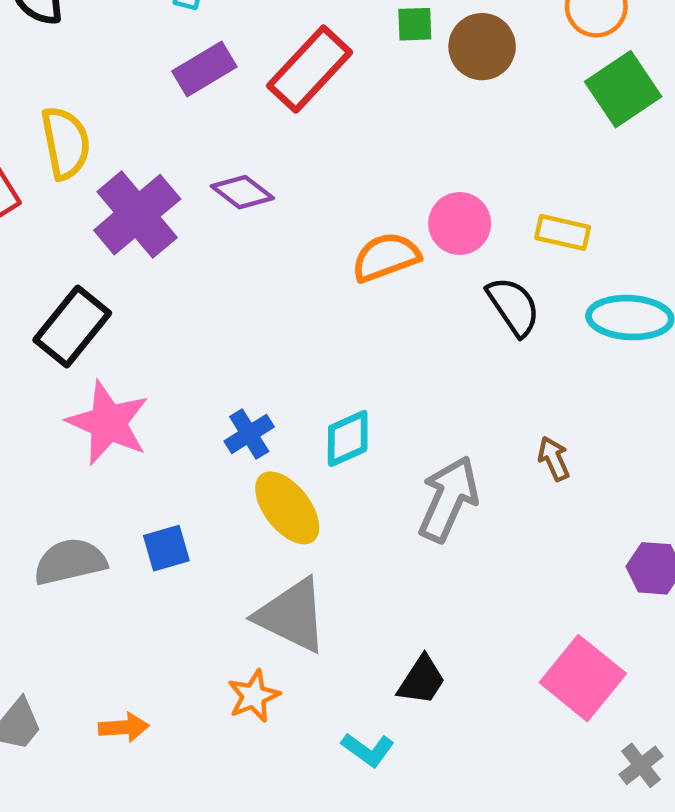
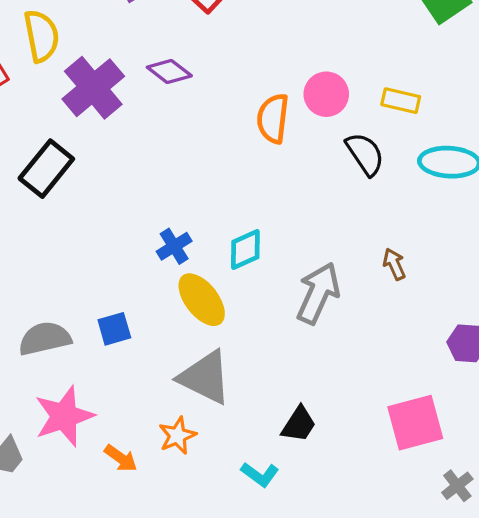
orange semicircle: (386, 257) -> (273, 118), turned -63
pink star: (108, 423) -> (64, 416), moved, turned 30
pink square: (583, 678) -> (415, 423), turned 36
orange arrow: (124, 727) -> (121, 458), moved, turned 40

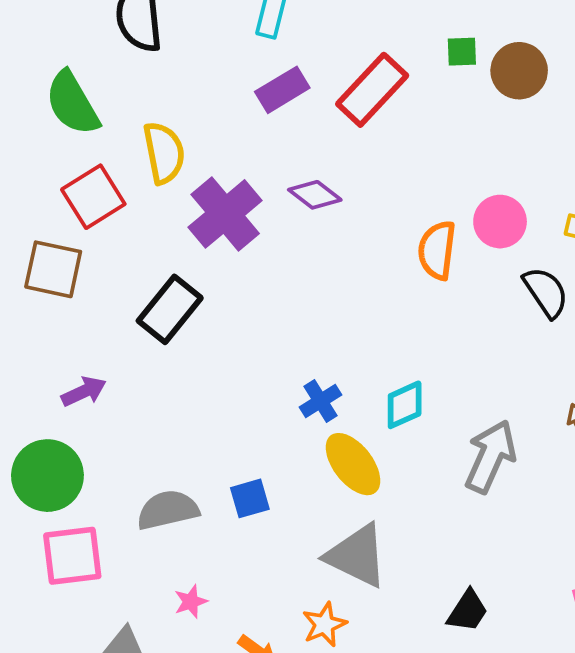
pink star: (64, 416) -> (191, 602), size x0.5

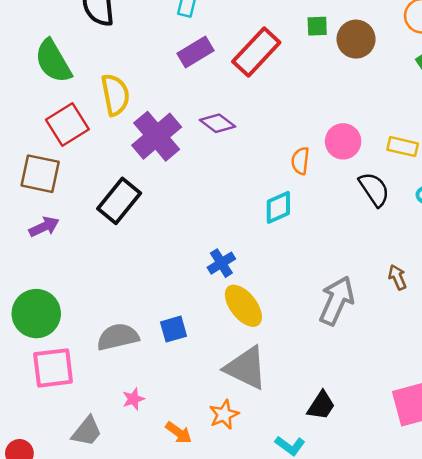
orange semicircle: (437, 250) -> (300, 161), size x0.7
purple arrow: (84, 391) -> (44, 227), moved
cyan diamond: (405, 405) -> (278, 207), moved

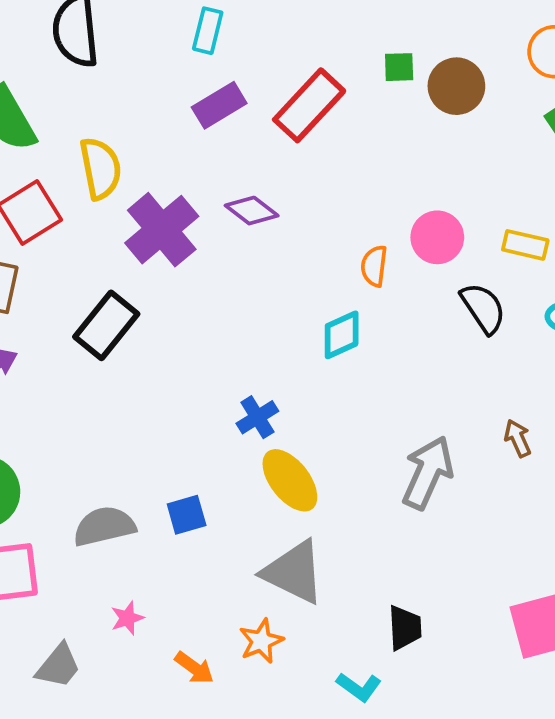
black trapezoid: (321, 405) -> (405, 628), turned -36

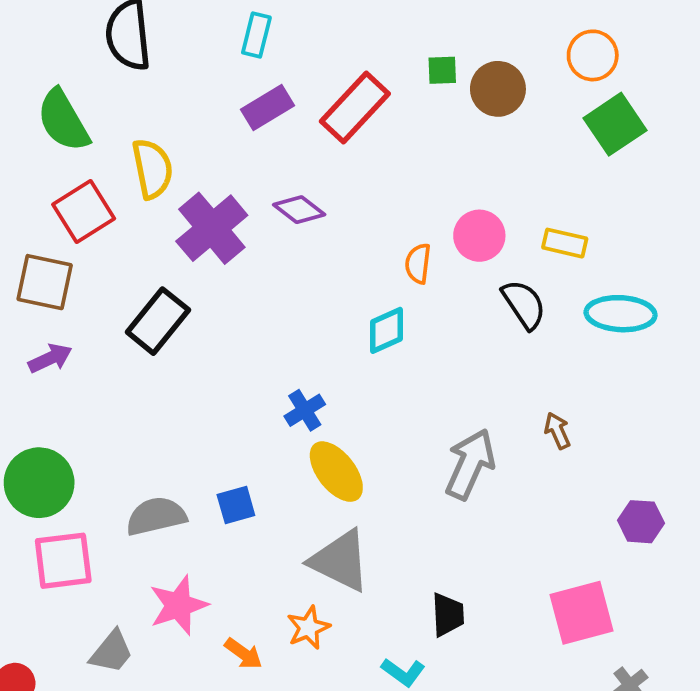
pink star: (127, 618) -> (178, 605), size x1.8

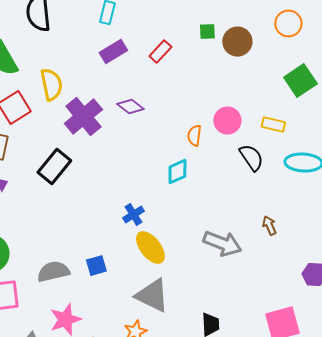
red rectangle: (355, 107) -> (160, 52), size x0.6
green square: (615, 124) -> (300, 81), moved
gray arrow: (470, 464) -> (222, 244), turned 87

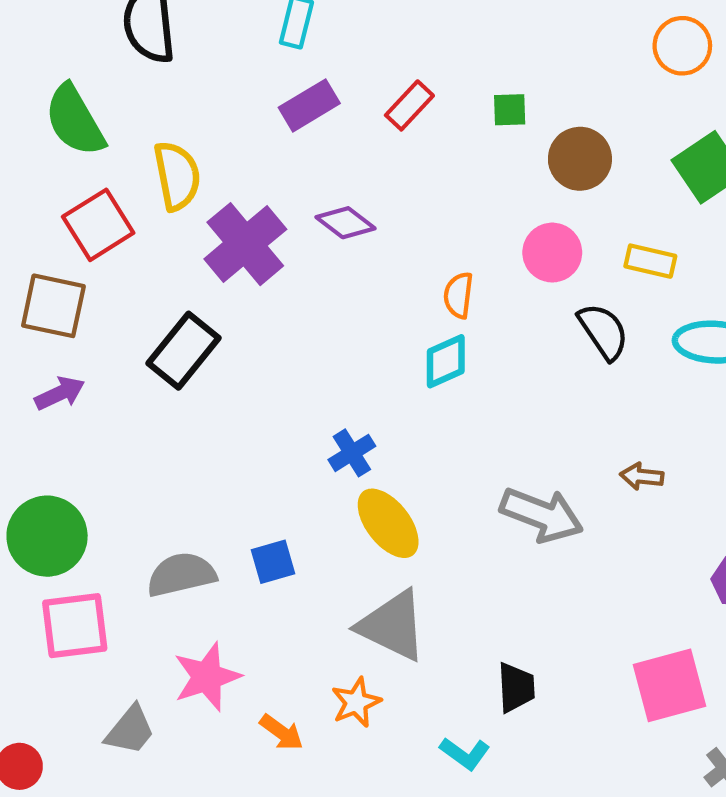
green square: (207, 32) -> (510, 110), moved
brown circle: (237, 42) -> (580, 159), moved
orange semicircle: (194, 136) -> (458, 295), moved
brown arrow: (269, 226) -> (642, 476), turned -60

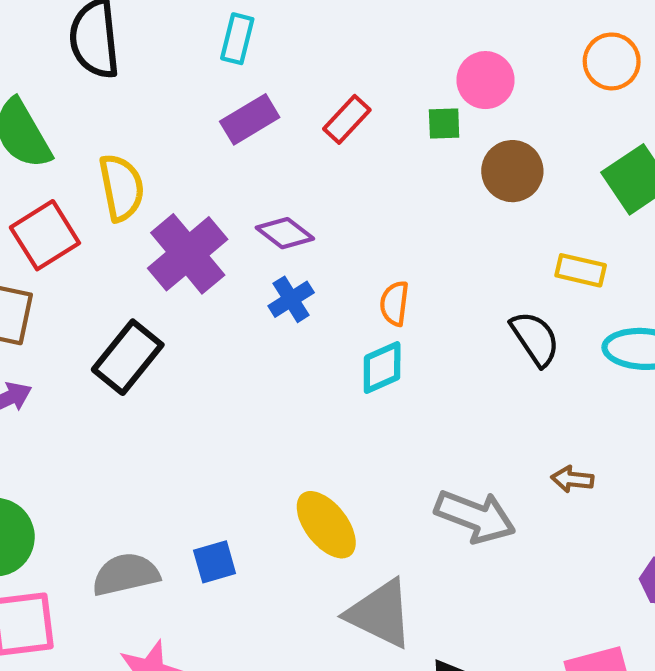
pink circle: (552, 253) -> (485, 80), moved
blue cross: (352, 453) -> (291, 299), moved
gray triangle: (392, 626) -> (380, 614), moved

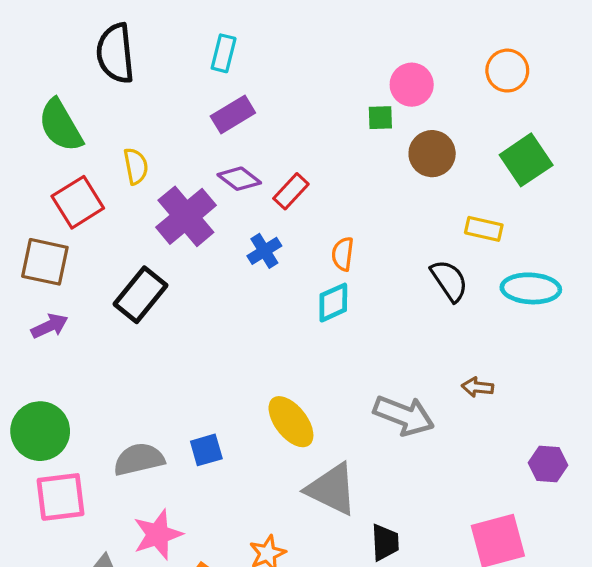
red rectangle: (347, 119) -> (291, 191), moved
yellow semicircle: (121, 188) -> (136, 166), size x0.7
purple diamond: (285, 233) -> (239, 179), moved

